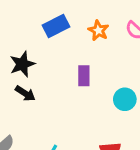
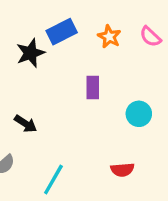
black star: (22, 64) -> (30, 53), moved
black arrow: (25, 93) -> (25, 124), moved

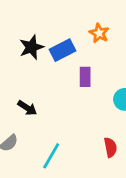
blue rectangle: (62, 32) -> (62, 50), moved
red semicircle: (122, 170) -> (110, 147), turned -96

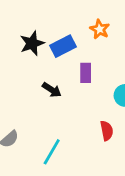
black arrow: (27, 108) -> (52, 90), moved
red semicircle: (110, 147) -> (107, 131), moved

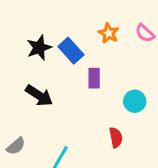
blue rectangle: (63, 46) -> (71, 51), turned 75
black arrow: (52, 90) -> (39, 95), moved, size x1.4

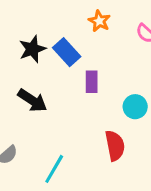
orange star: (109, 33) -> (99, 21), moved
red semicircle: (116, 137) -> (115, 146), size x1.4

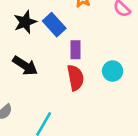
red semicircle: (115, 146) -> (75, 78), moved

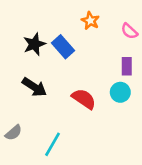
purple rectangle: (75, 50) -> (127, 66), moved
red semicircle: (75, 78) -> (84, 99), turned -45

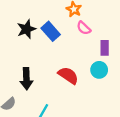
pink semicircle: (129, 31) -> (84, 28), moved
black arrow: (34, 87) -> (26, 79), moved, turned 55

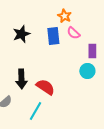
blue rectangle: (51, 31) -> (53, 36), moved, turned 36
red semicircle: (68, 75) -> (45, 87), moved

